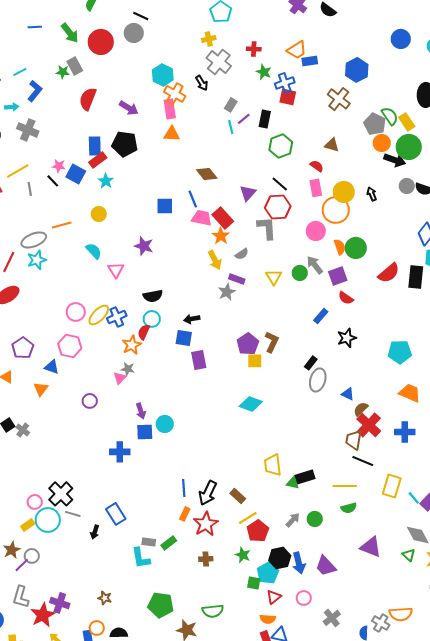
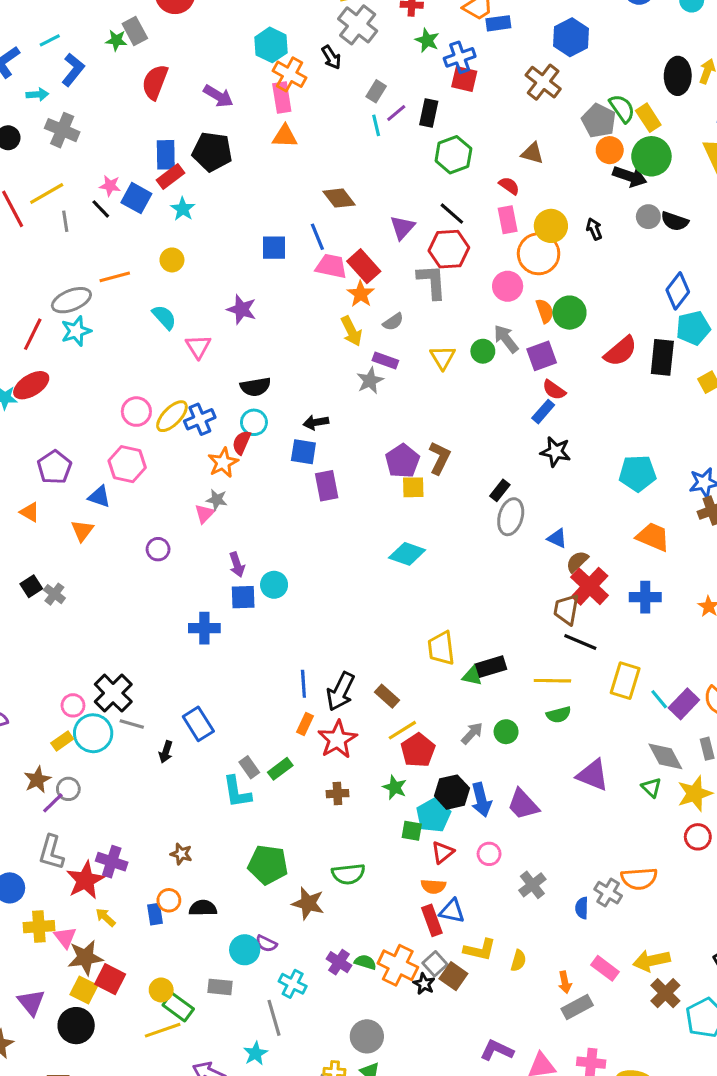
blue rectangle: (321, 316) -> (543, 412), moved
black star: (347, 338) -> (556, 452), turned 30
gray rectangle: (149, 542) -> (249, 767), turned 48

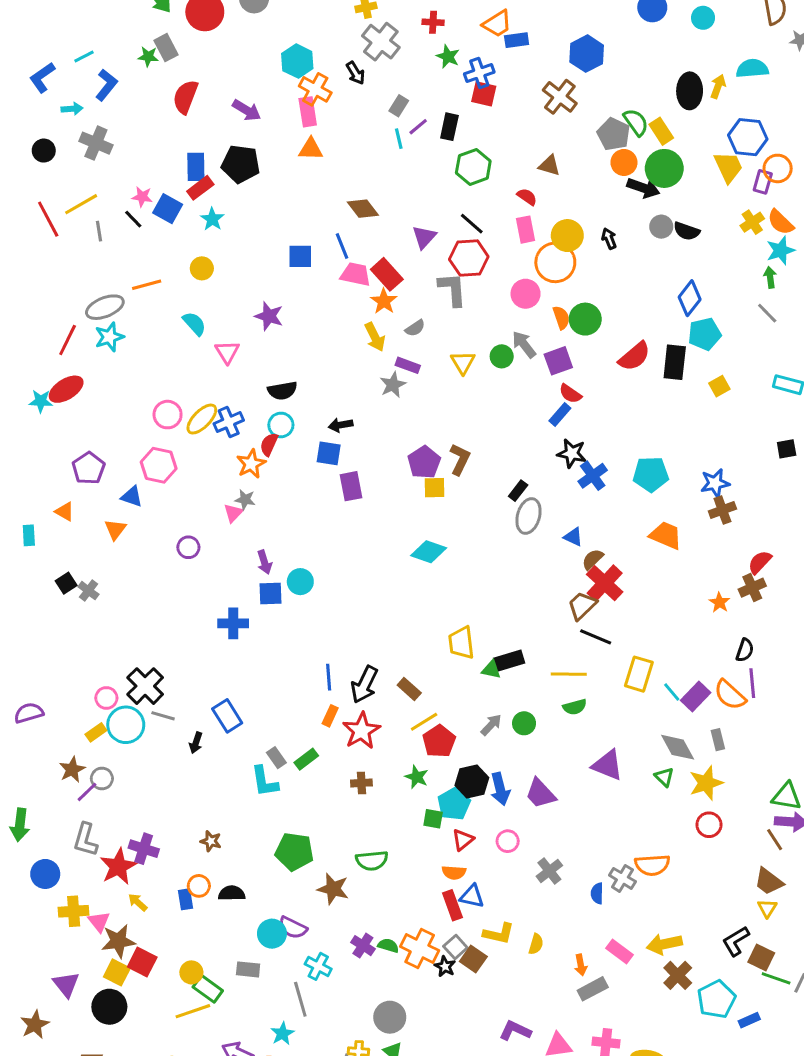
blue cross: (645, 597) -> (593, 476), moved, turned -36
brown trapezoid: (566, 610) -> (582, 605), turned 36
purple semicircle: (266, 944) -> (293, 928), size x1.4

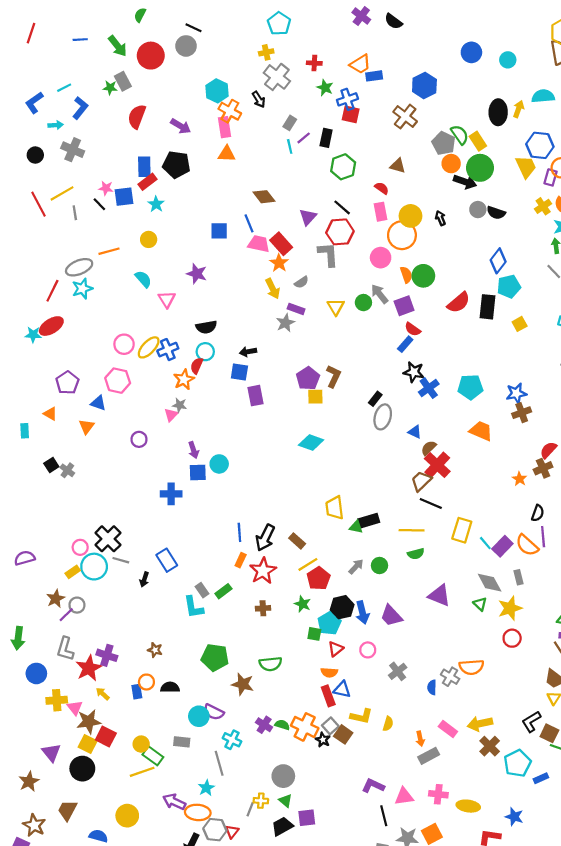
blue square: (168, 209) -> (124, 197), turned -36

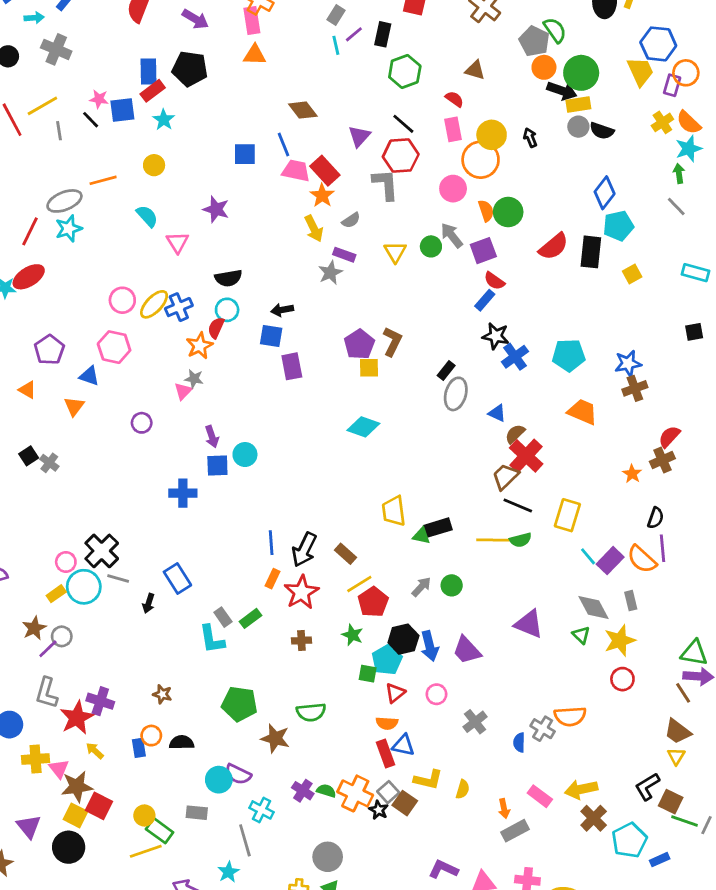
yellow rectangle: (478, 141) -> (578, 105), moved, turned -66
yellow rectangle: (462, 530) -> (567, 515), moved
green semicircle: (416, 554) -> (521, 540), moved

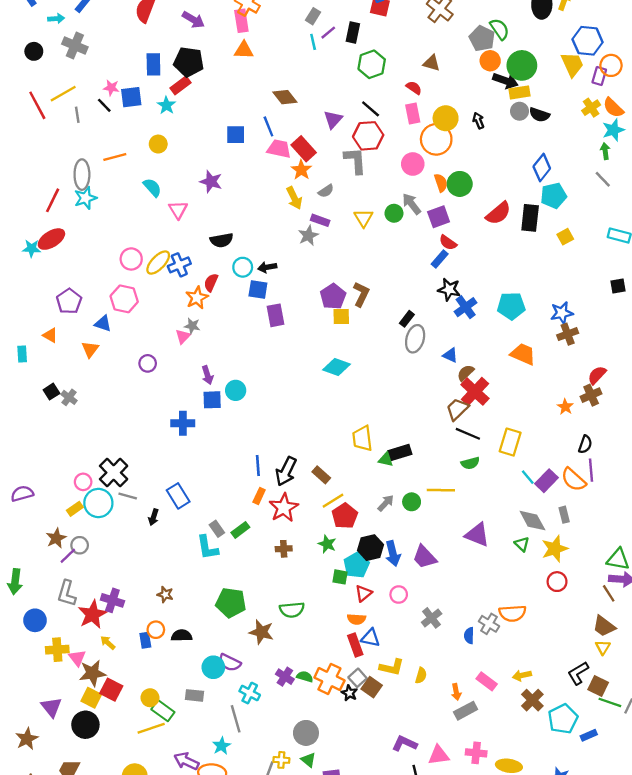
red rectangle: (153, 91) -> (180, 85), moved
gray ellipse: (64, 201) -> (82, 175), turned -68
cyan circle: (227, 310) -> (243, 267), moved
yellow line: (493, 540) -> (441, 490), moved
yellow arrow: (581, 789) -> (522, 675), size x0.7

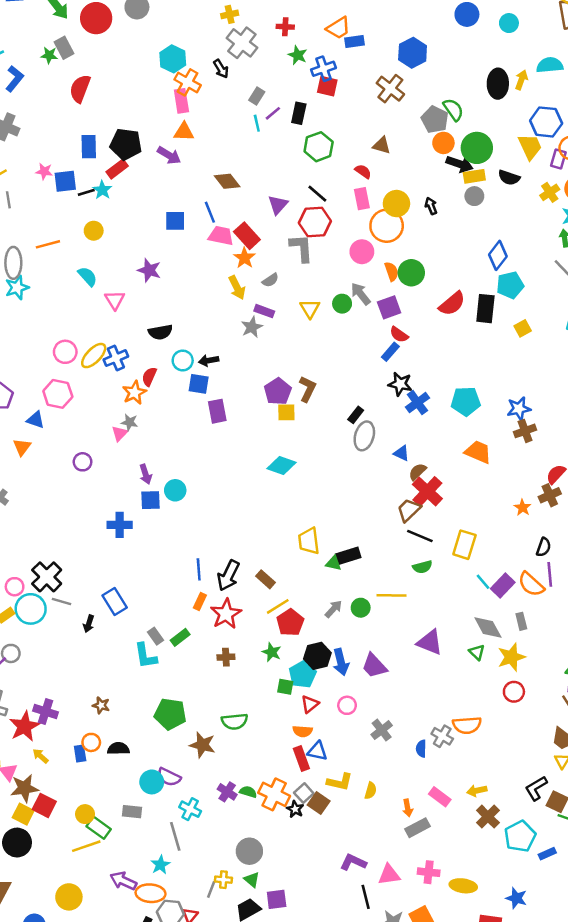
purple arrow: (193, 20) -> (169, 155), moved
black line: (104, 105) -> (86, 192), moved, turned -63
black semicircle: (539, 115) -> (509, 178), moved

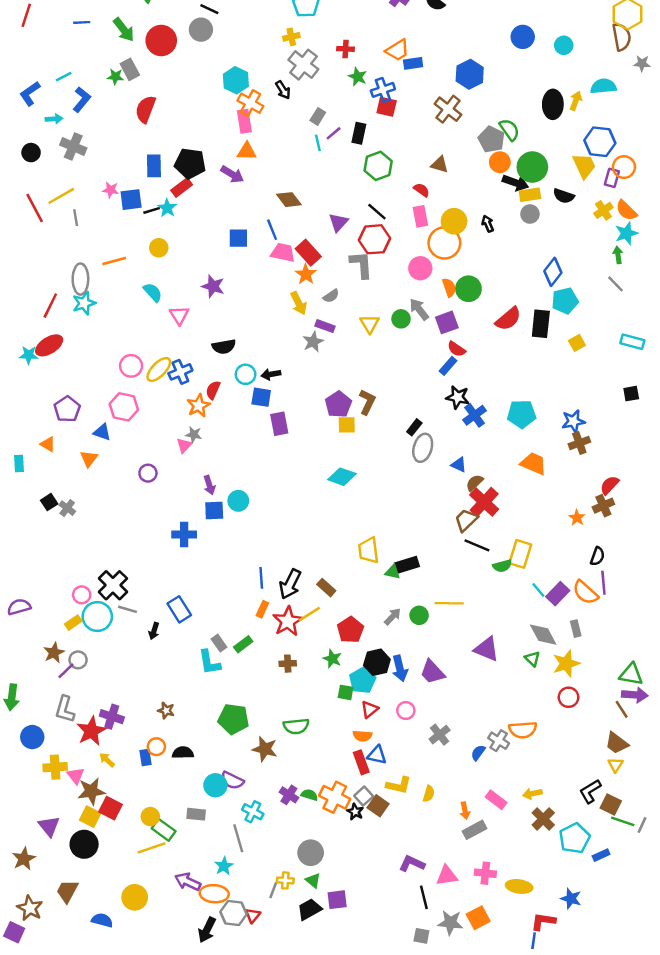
green semicircle: (422, 567) -> (502, 566), moved
yellow line: (278, 606) -> (309, 614), moved
blue semicircle: (421, 749) -> (478, 753), turned 35

